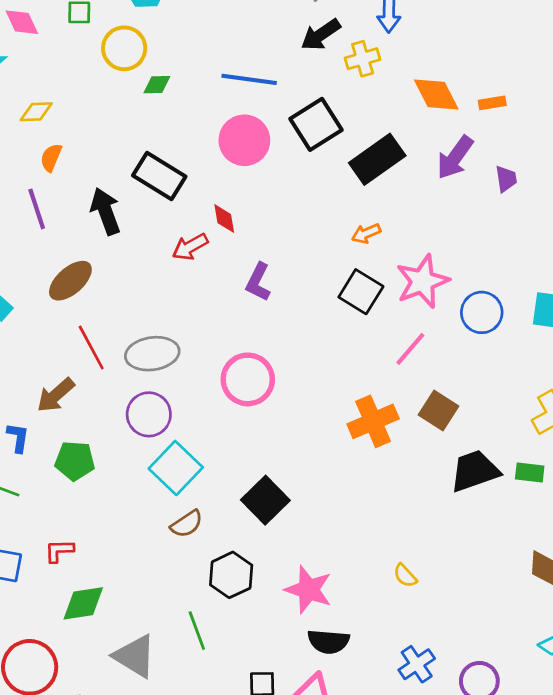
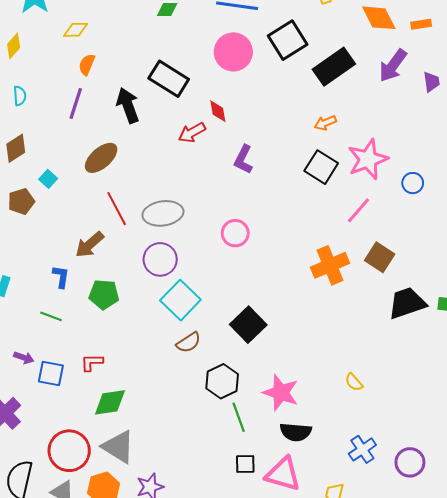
purple line: (37, 209) -> (76, 103), turned 36
blue circle: (482, 312) -> (413, 183), size x0.7
pink circle: (248, 379) -> (235, 233), size x0.7
green line: (197, 631) -> (239, 417), moved
gray triangle: (135, 656) -> (118, 447), moved

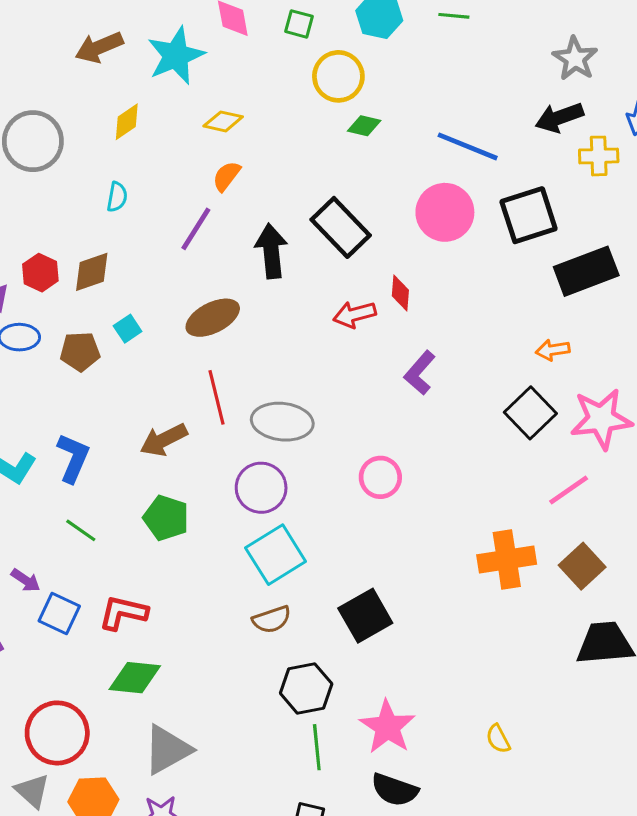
blue L-shape: (61, 277) -> (73, 458), moved, size x1.4
red L-shape: (92, 362) -> (123, 613), size x1.4
gray triangle: (118, 447) -> (167, 750), moved, turned 45

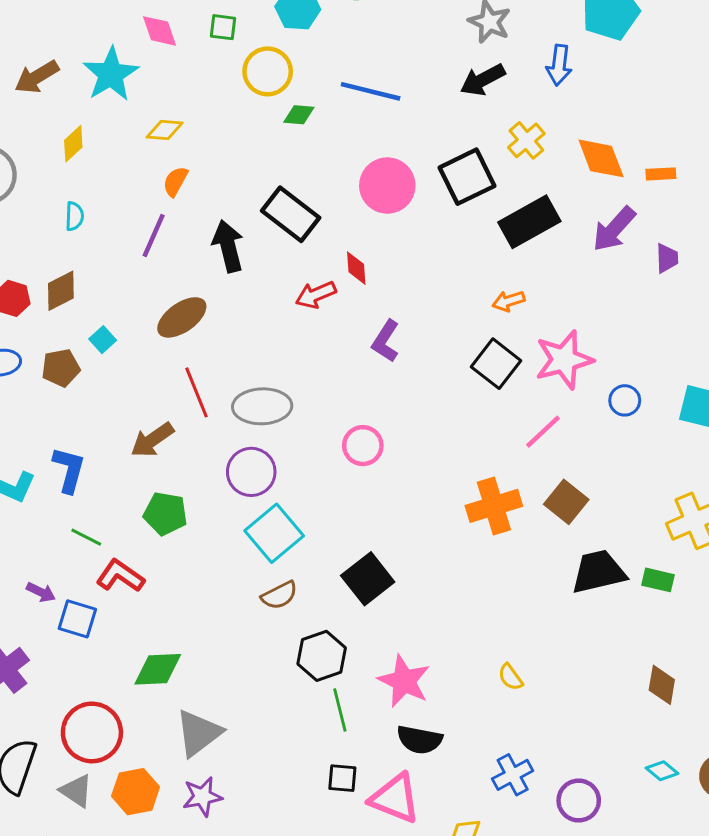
blue line: (468, 146) -> (371, 91), moved
yellow cross: (599, 156) -> (526, 140), moved, turned -30
red L-shape: (123, 613) -> (120, 576), moved, turned 30

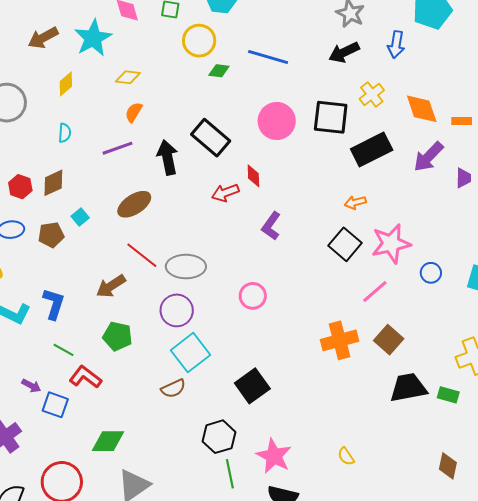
black square: (467, 177) -> (331, 117), turned 30
purple line: (154, 236) -> (118, 148), turned 44
red line: (196, 392) -> (142, 255), turned -32
brown semicircle: (279, 595) -> (173, 388), moved

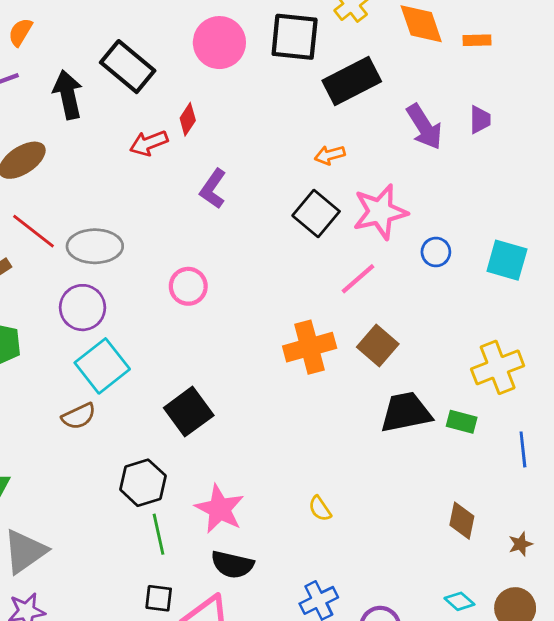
purple arrow: (428, 157) -> (424, 127), moved, turned -76
red diamond: (253, 176) -> (188, 119), turned 35

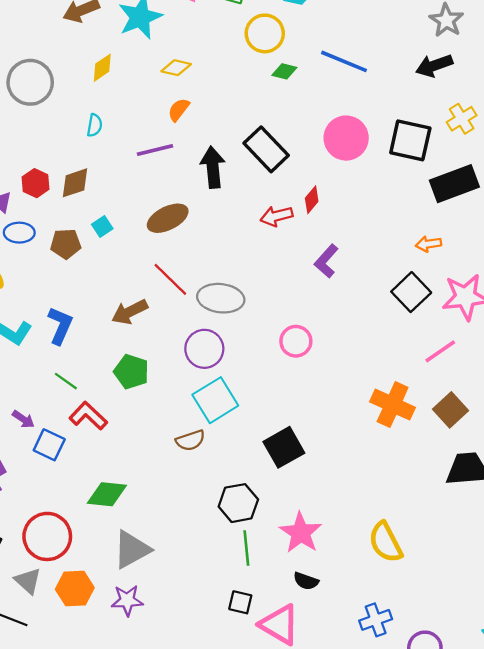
orange cross: (310, 347) -> (393, 405), turned 33
yellow semicircle: (320, 509) -> (385, 542), size x1.8
black semicircle: (232, 565) -> (306, 581), size x0.7

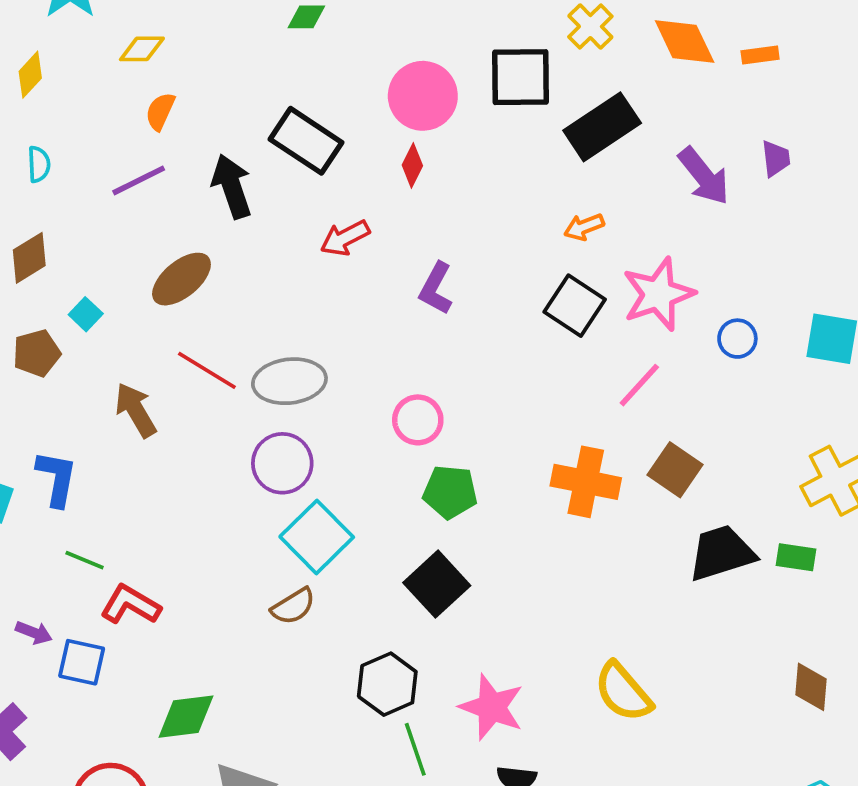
red diamond: (312, 200) -> (412, 165), moved
brown arrow: (130, 312) -> (136, 410), moved, turned 99
green pentagon: (131, 372) -> (450, 492), moved

